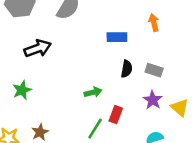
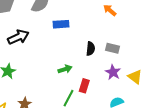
orange arrow: (154, 23) -> (110, 10), turned -32
blue rectangle: (117, 37) -> (61, 24), moved

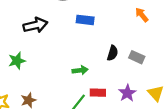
purple star: (113, 72) -> (127, 93), moved
red rectangle: (84, 86) -> (98, 93), turned 64

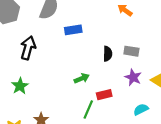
black arrow: (35, 25) -> (28, 48), turned -45
purple star: (127, 93) -> (133, 77), moved

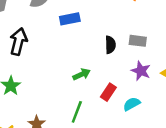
red rectangle: (104, 95) -> (108, 92), turned -40
green line: (88, 109) -> (77, 112), moved
cyan semicircle: (141, 109) -> (132, 104), moved

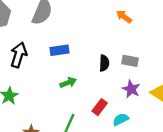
blue rectangle: (70, 19) -> (60, 50), moved
green arrow: (82, 74) -> (68, 83), moved

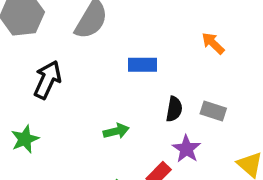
blue rectangle: (60, 50) -> (142, 65), moved
purple star: (131, 89) -> (186, 149), moved

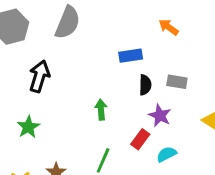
blue rectangle: (142, 65) -> (131, 56), moved
green arrow: (116, 131) -> (101, 110), turned -72

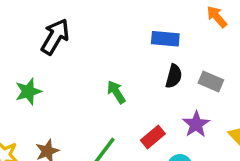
green arrow: (101, 110) -> (116, 92), turned -42
purple star: (160, 115) -> (196, 124), moved

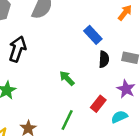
orange arrow: (217, 17) -> (125, 13), turned 91
blue rectangle: (165, 39) -> (93, 35), turned 54

